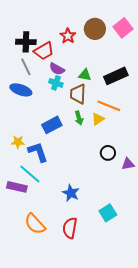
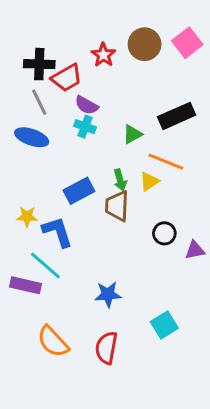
green triangle: (85, 75) -> (132, 134), moved, turned -40
brown trapezoid: (78, 94) -> (117, 206), moved
blue star: (71, 193) -> (108, 294), turned -30

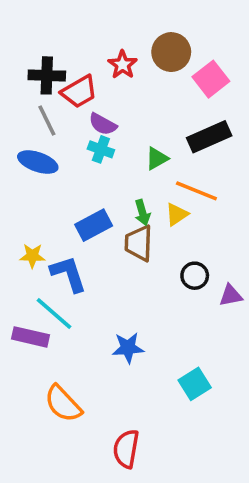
pink square: (187, 43) -> (211, 79), moved
red semicircle: (106, 348) -> (126, 449), moved

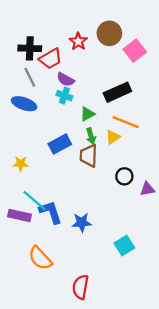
black rectangle: (209, 137) -> (117, 92), moved
green triangle: (157, 158) -> (87, 114), moved
blue L-shape: (68, 274) -> (51, 212), moved

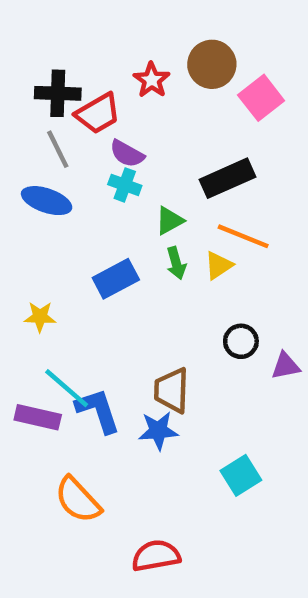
brown trapezoid: (89, 156) -> (172, 390), moved
red semicircle: (81, 287) -> (156, 556), turned 70

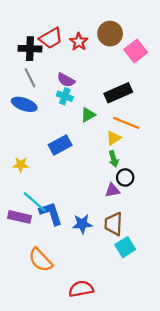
red trapezoid: (98, 113) -> (51, 38), moved
green arrow: (176, 263) -> (114, 159), moved
purple triangle: (286, 366) -> (112, 190), moved
brown trapezoid: (172, 390) -> (114, 224), moved

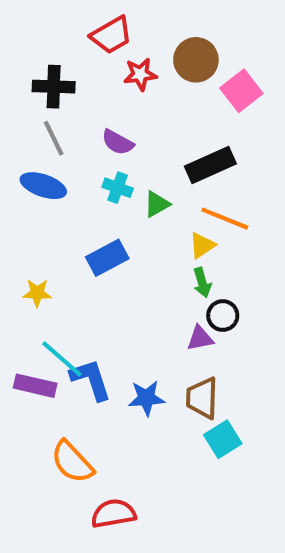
red trapezoid: (51, 38) -> (111, 35), moved
red star: (79, 42) -> (140, 74), turned 30
cyan cross: (65, 96) -> (118, 188), moved
red semicircle: (81, 289) -> (113, 514), moved

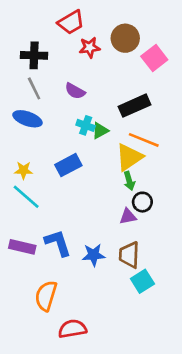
cyan cross: (118, 188) -> (86, 125), moved
yellow triangle: (202, 245) -> (129, 157), size x1.6
yellow star: (37, 293) -> (24, 170), moved
cyan line: (62, 359) -> (26, 197), moved
orange semicircle: (72, 462) -> (46, 296), turned 60

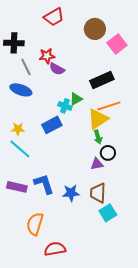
red star: (90, 47) -> (47, 56), moved
black cross: (34, 55) -> (14, 43), moved
cyan cross: (86, 125) -> (65, 106), moved
orange line: (144, 140) -> (109, 106), turned -40

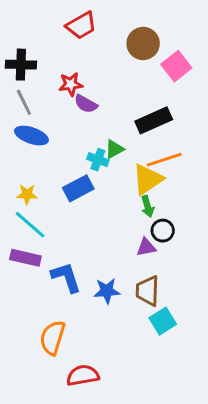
gray line: (26, 67) -> (24, 102), moved
purple rectangle: (17, 187) -> (25, 258), moved

